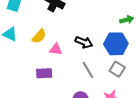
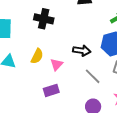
pink triangle: (56, 49) -> (57, 64), turned -40

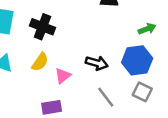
black cross: (44, 19) -> (42, 27), moved

